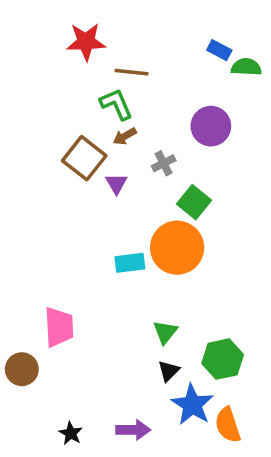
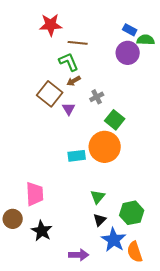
purple circle: (211, 126) -> (128, 53), moved
black star: (71, 433) -> (42, 231), moved, size x1.5

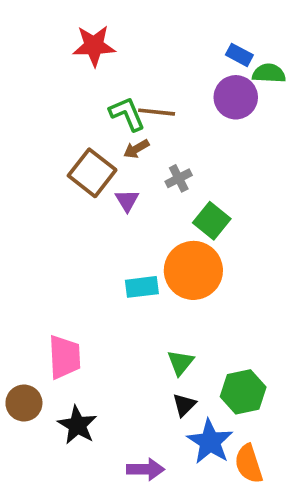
brown line: (78, 43) -> (157, 112), moved

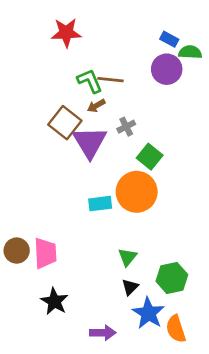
purple triangle: (127, 200) -> (90, 142), size x2.0
brown circle: (24, 403) -> (17, 251), moved

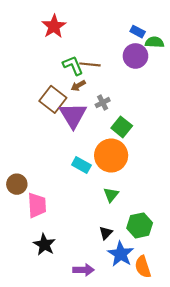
red star: (66, 33) -> (54, 26), turned -30
cyan rectangle: (100, 204) -> (81, 165), turned 36
brown circle: (17, 251) -> (17, 184), moved
green triangle: (128, 257) -> (111, 195), moved

